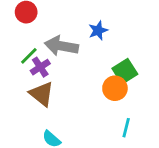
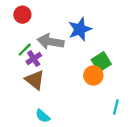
blue star: (98, 30) -> (80, 29), size x1.5
cyan line: (126, 128) -> (116, 107), moved

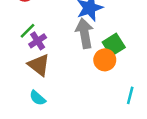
gray arrow: (51, 42) -> (84, 33), moved, turned 70
cyan semicircle: (43, 116) -> (38, 98), moved

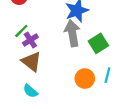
orange circle: (105, 60) -> (85, 79), moved
cyan line: (130, 95) -> (107, 75), moved

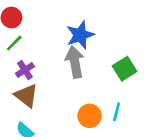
green line: (21, 31) -> (14, 43), moved
green square: (98, 43) -> (125, 69), moved

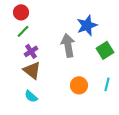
blue star: (80, 35) -> (87, 25), moved
cyan line: (117, 112) -> (107, 84), moved

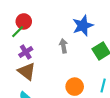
red circle: (21, 12) -> (24, 21), moved
gray arrow: (68, 45) -> (63, 46), size x0.6

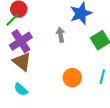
purple cross: (26, 52) -> (21, 41), size x1.5

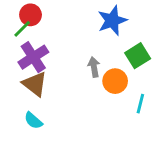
gray arrow: (60, 35) -> (94, 67), moved
orange circle: (72, 78) -> (115, 81), moved

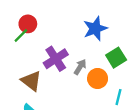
purple cross: (33, 57) -> (56, 59), moved
gray arrow: (94, 67) -> (80, 67), turned 42

